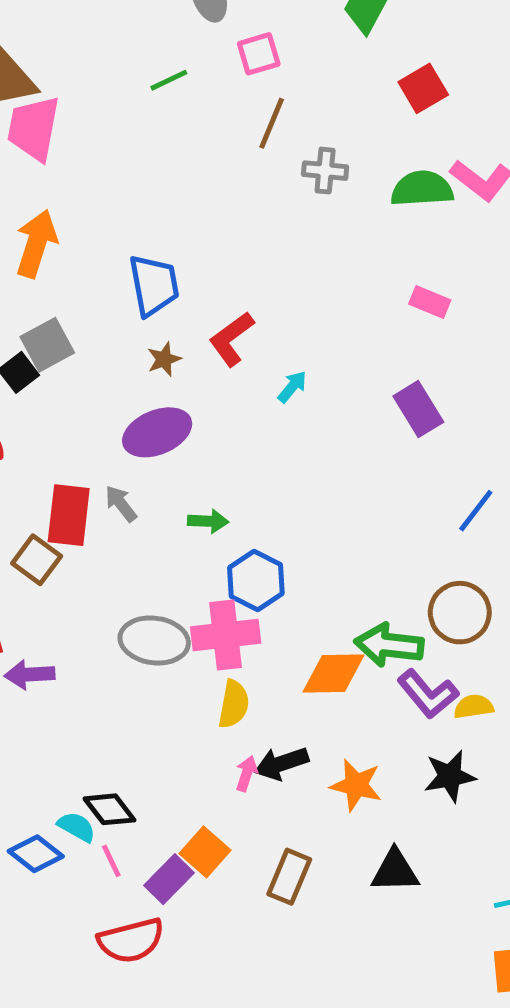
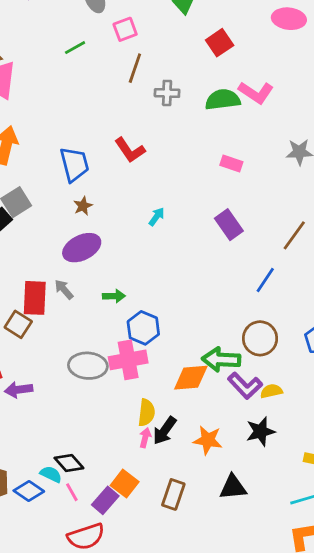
red L-shape: (231, 339) -> (130, 150), moved, turned -84
yellow semicircle: (234, 704) -> (146, 413), moved
black arrow: (281, 763) -> (165, 431), turned -32

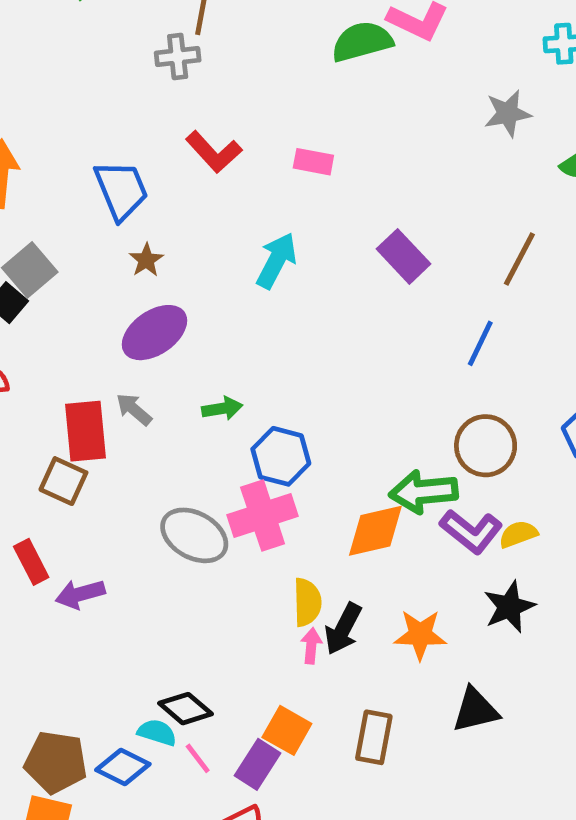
gray cross: (167, 93) -> (178, 57), moved
pink rectangle: (231, 163) -> (313, 162), moved
cyan arrow: (157, 217) -> (276, 260), size x1.6
gray ellipse: (88, 366) -> (194, 535), turned 33

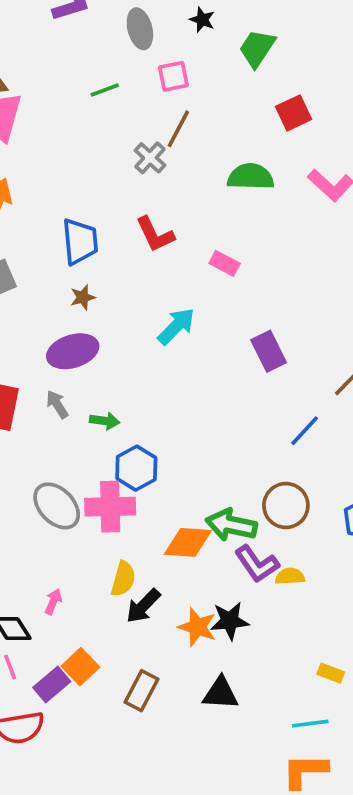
green semicircle: (362, 42) -> (251, 177), moved
gray cross: (178, 57) -> (150, 158), turned 32
gray arrow: (134, 409) -> (57, 404), moved
black star: (509, 607) -> (230, 621), moved
pink arrow: (311, 646) -> (53, 602), moved

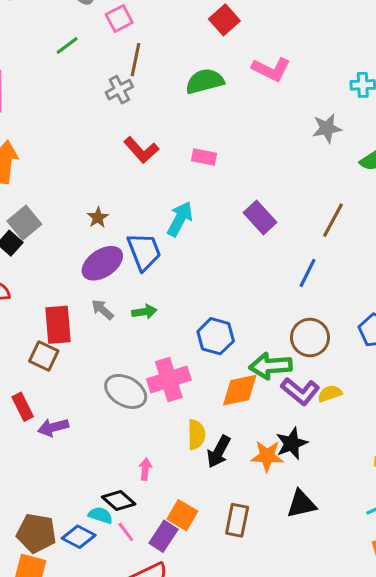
gray cross: (150, 158) -> (119, 90), turned 36
blue trapezoid: (80, 241) -> (144, 252), moved
blue hexagon: (136, 468) -> (216, 336), moved

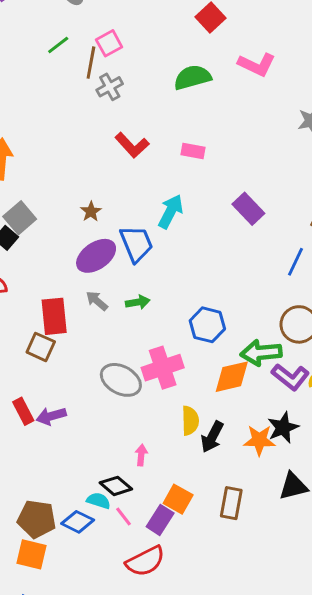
pink square: (119, 19) -> (109, 43), moved
brown line: (135, 60) -> (91, 63), moved
red rectangle: (23, 407) -> (23, 411), moved

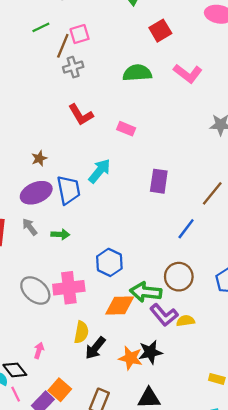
purple rectangle: (248, 209) -> (159, 181), turned 40

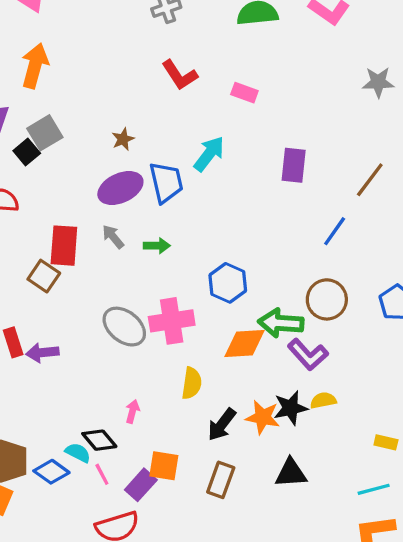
yellow semicircle: (186, 321) -> (323, 400), moved
black arrow: (95, 348) -> (222, 425), moved
orange square: (60, 390) -> (164, 466), turned -30

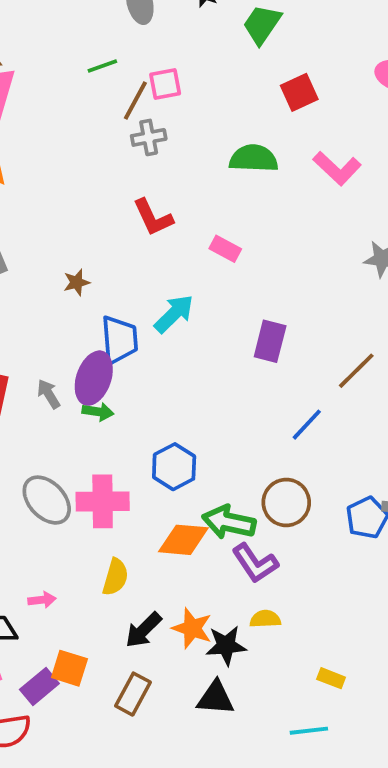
purple ellipse: (120, 188) -> (94, 378), moved, turned -54
black star: (291, 408) -> (226, 645), moved
pink arrow: (132, 411) -> (42, 600), turned 60

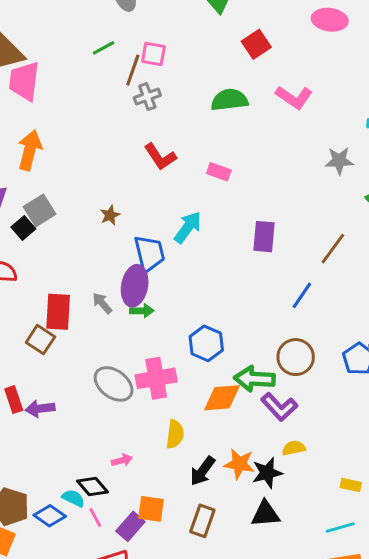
pink square: (165, 84) -> (153, 54), turned 30

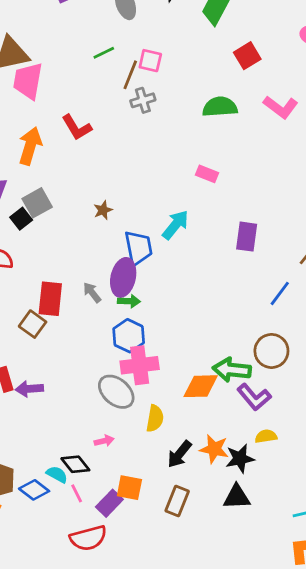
red L-shape: (160, 157) -> (77, 127), moved
blue hexagon: (206, 343) -> (129, 336), moved
gray ellipse: (114, 384) -> (116, 392), moved

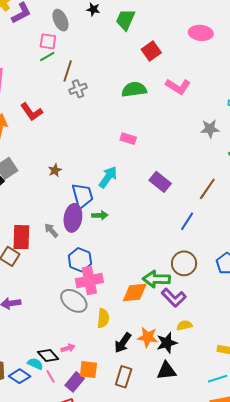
pink square: (150, 61) -> (48, 41), moved
purple rectangle: (247, 237) -> (160, 182), turned -55
green arrow: (129, 301) -> (100, 215), moved
pink arrow: (104, 441) -> (68, 348), moved

